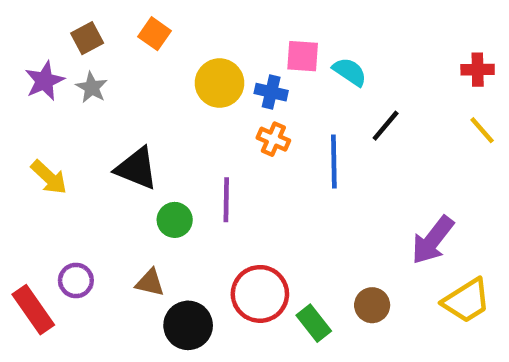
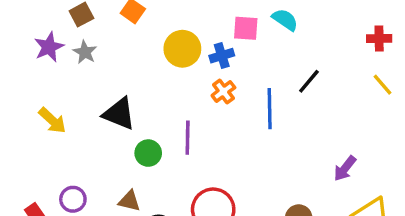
cyan semicircle: (350, 72) -> (285, 20), moved
blue cross: (271, 92) -> (222, 56), turned -30
orange cross: (273, 139) -> (223, 91), turned 30
purple arrow: (433, 240) -> (345, 168), size x0.7

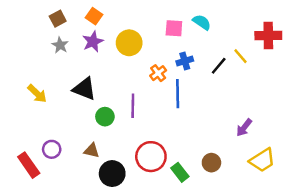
red cross: (379, 38) -> (268, 36), size x1.5
purple star: (49, 47) -> (93, 42), moved
blue cross: (222, 56) -> (185, 61), moved
yellow line: (383, 85) -> (240, 56), moved
blue line: (270, 109) -> (178, 94), moved

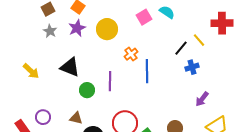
pink square: (174, 28) -> (144, 17), turned -35
blue cross: (185, 61) -> (192, 67), moved

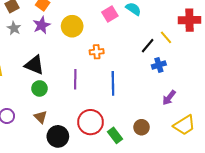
orange cross: (131, 54) -> (97, 52), turned 32
blue line: (147, 71) -> (113, 83), moved
green circle: (87, 90) -> (39, 88), moved
brown triangle: (76, 118) -> (41, 117), turned 32

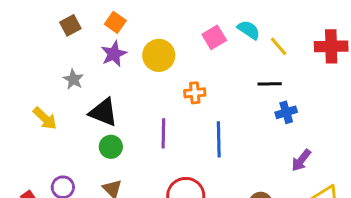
gray star: (14, 28) -> (73, 79), moved
yellow line: (166, 37) -> (279, 46), moved
black line: (148, 46) -> (270, 84), turned 49

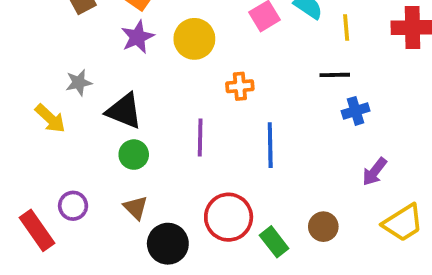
yellow line: (279, 46) -> (346, 27), turned 36
gray star: (73, 79) -> (79, 82), moved, turned 30

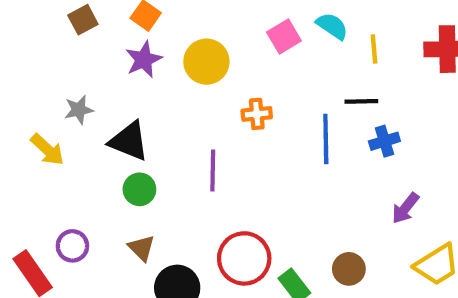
blue line: (270, 145) -> (326, 139), moved

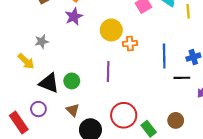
yellow circle: (206, 62) -> (111, 30), moved
black line: (361, 101) -> (182, 78), moved
black triangle: (129, 141) -> (49, 83), moved

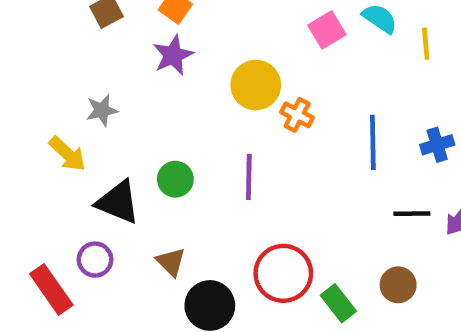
orange cross: (130, 44) -> (297, 115), turned 32
black line: (182, 78) -> (412, 214), moved
green circle: (72, 81) -> (175, 179), moved

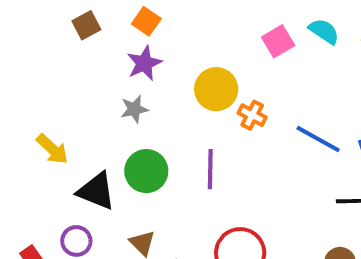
gray star: (102, 110) -> (134, 109), moved
blue line: (373, 142) -> (318, 139), turned -60
green circle: (175, 179) -> (146, 171), size x1.4

